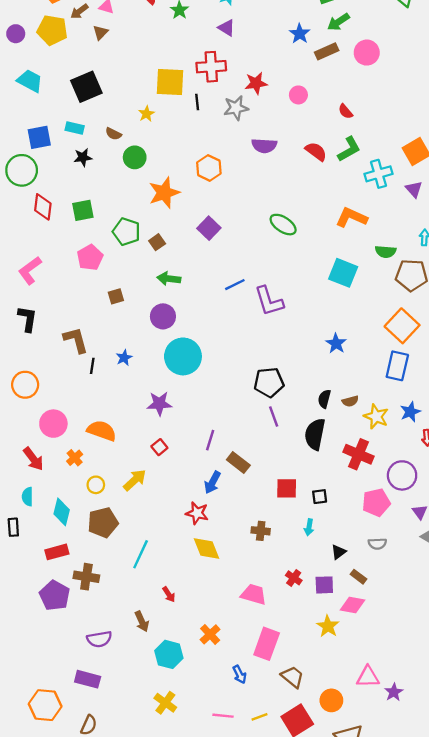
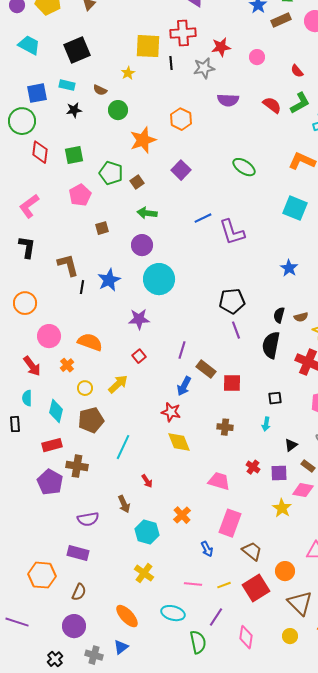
blue star: (124, 358) -> (109, 280), size x1.6
red square: (287, 488) -> (232, 383), moved

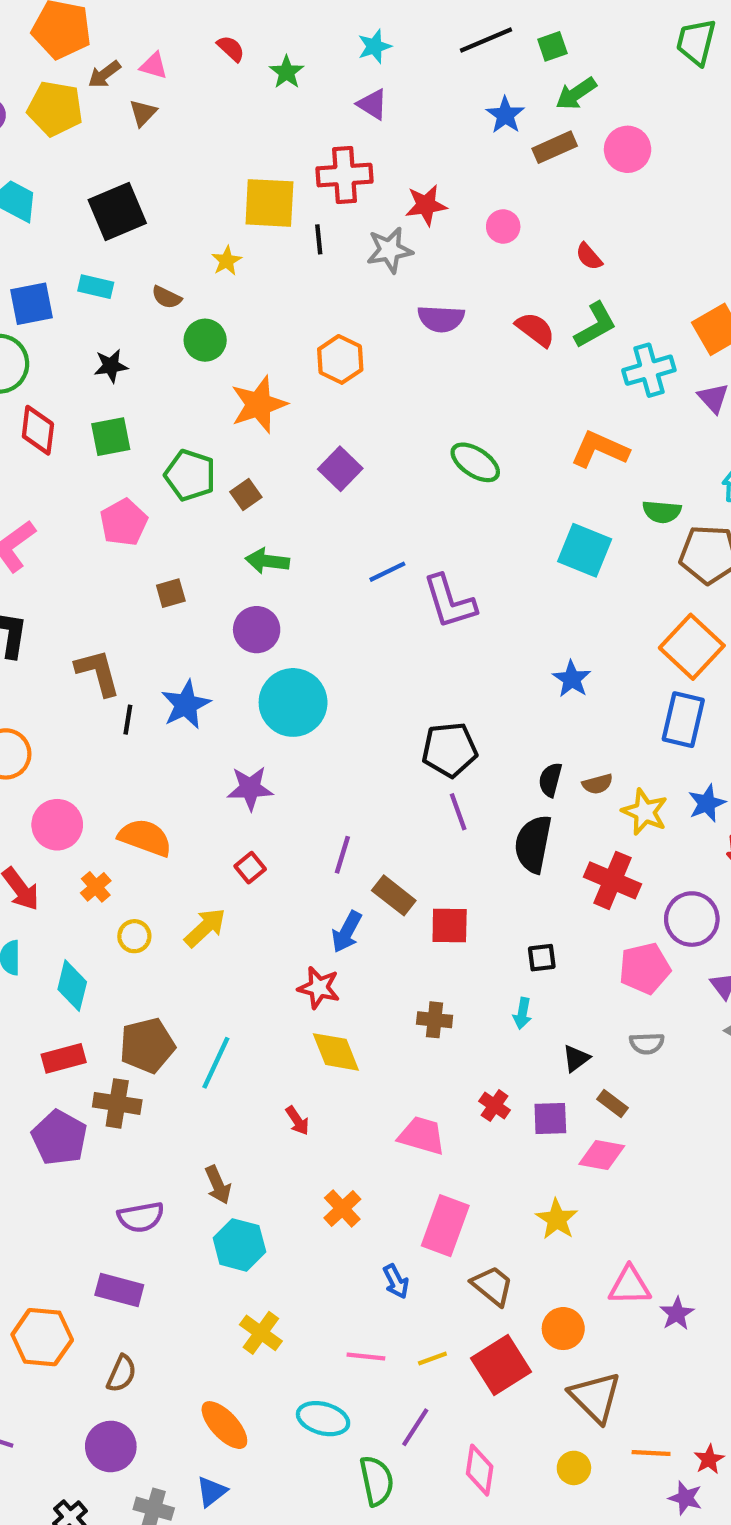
black star: (74, 110) -> (111, 366), moved
brown pentagon: (91, 420) -> (147, 1046), moved
red arrow: (147, 481) -> (297, 1121), moved
yellow star: (282, 508) -> (557, 1219), moved
cyan hexagon: (147, 532) -> (239, 1245), moved

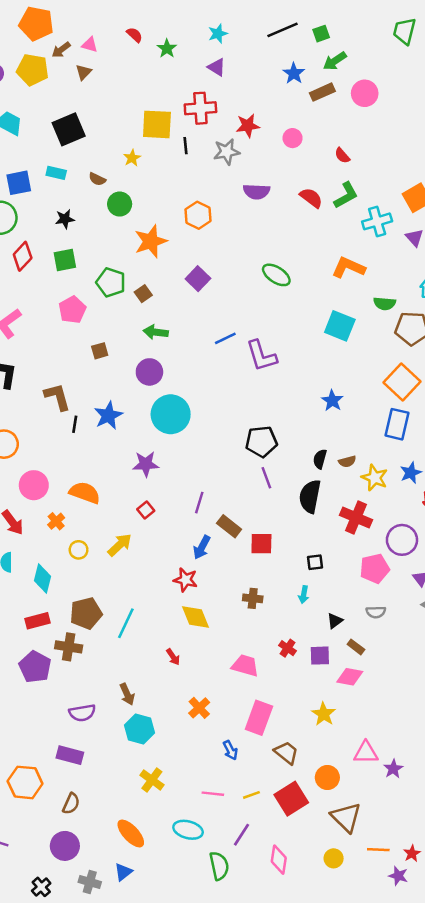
red diamond: (38, 430) -> (23, 256), turned 36

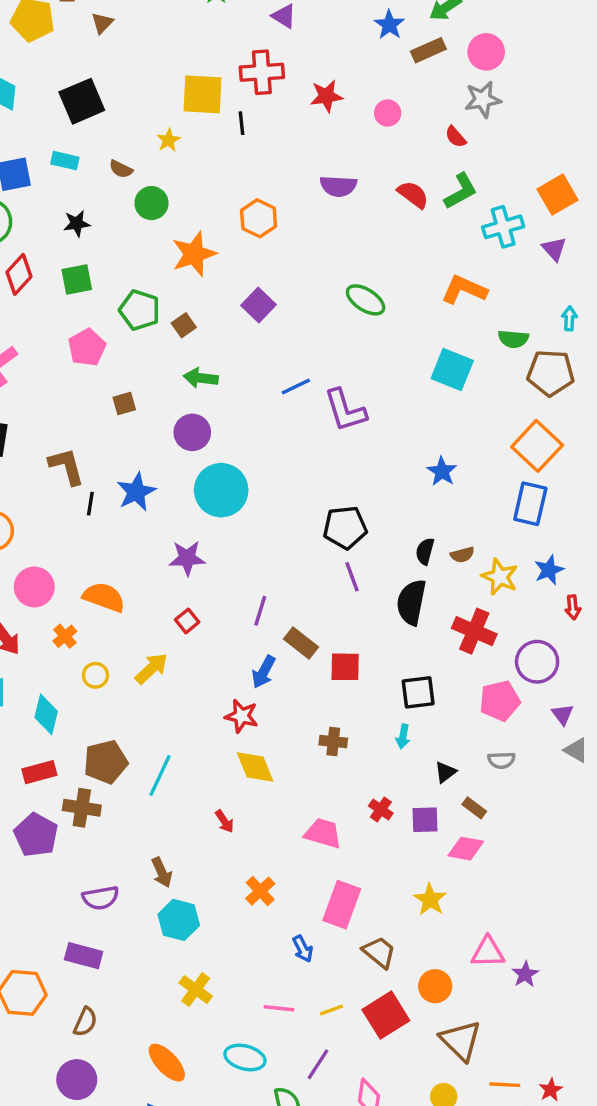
gray star: (227, 152) -> (483, 99), moved
black square: (315, 562) -> (418, 692), size x1.5

